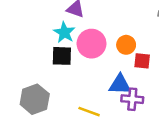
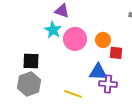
black square: (62, 56) -> (31, 61), moved

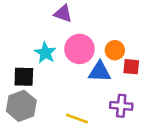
cyan star: (53, 30) -> (45, 53), moved
blue triangle: (98, 72) -> (100, 72), moved

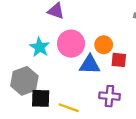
black square: (24, 77) -> (41, 98), moved
gray hexagon: (21, 106) -> (24, 81), moved

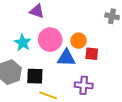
black square: (41, 98) -> (35, 76), moved

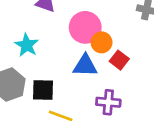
pink circle: (50, 40) -> (85, 27), moved
red square: (92, 54) -> (119, 60), turned 32

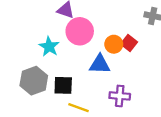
pink circle: (85, 27) -> (80, 31), moved
red square: (119, 60) -> (129, 43), moved

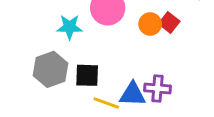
cyan star: (49, 47) -> (70, 27), turned -30
blue triangle: (100, 64) -> (133, 94), moved

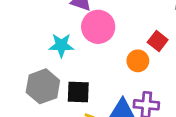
orange circle: (150, 24) -> (138, 61), moved

